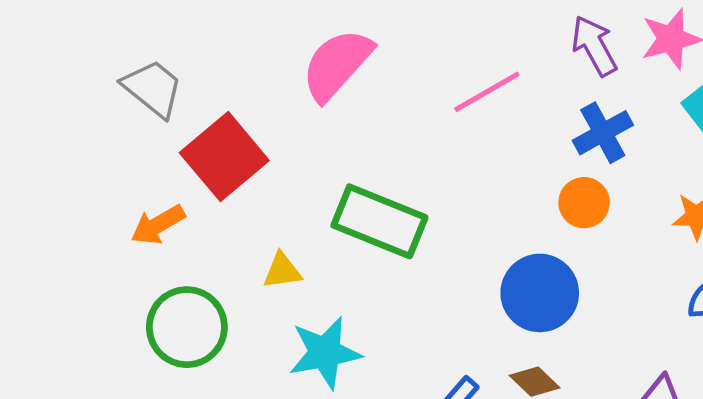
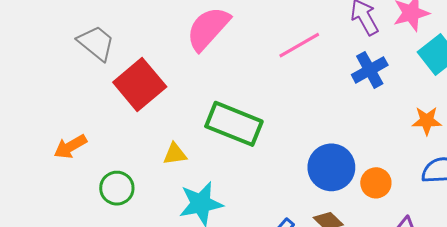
orange circle: (584, 203) -> (376, 183), moved
orange arrow: (158, 225) -> (70, 147), moved
green circle: (187, 327) -> (117, 188), size x0.7

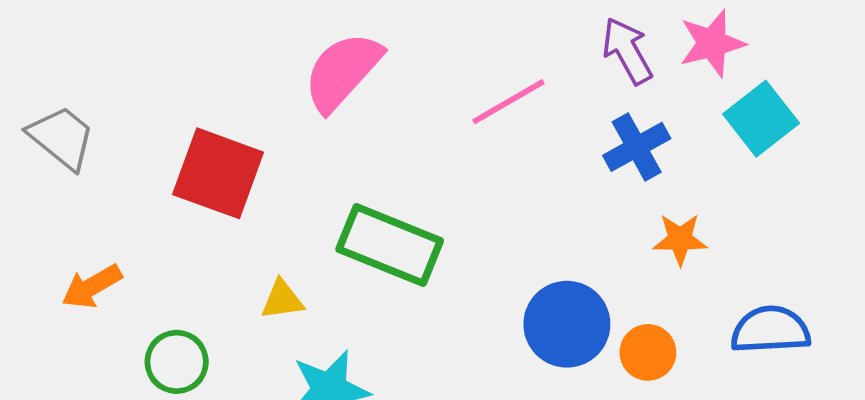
gray trapezoid: (96, 43) -> (62, 138), moved
red square: (140, 84) -> (218, 173), turned -30
orange star: (427, 121) -> (680, 239), moved

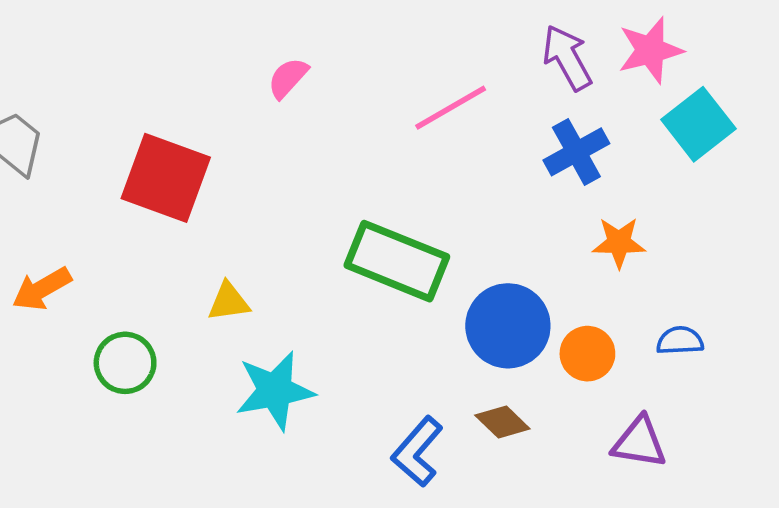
pink semicircle: (343, 72) -> (288, 78), size x0.5
green rectangle: (390, 245) -> (397, 261), moved
blue semicircle: (770, 330) -> (680, 341), moved, size x0.6

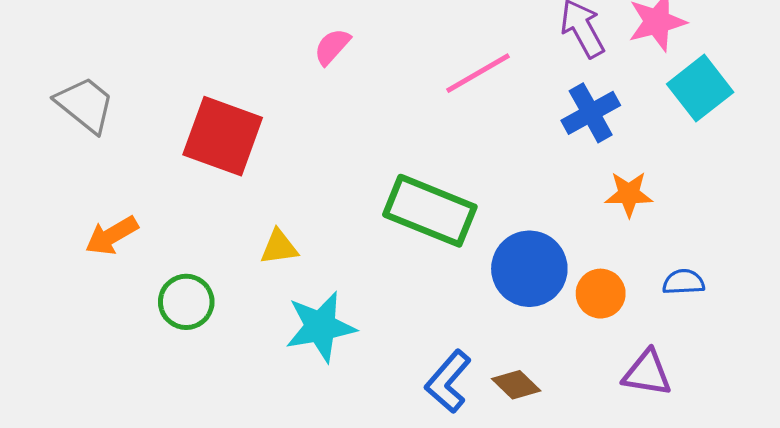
brown diamond: (502, 422) -> (516, 385), moved

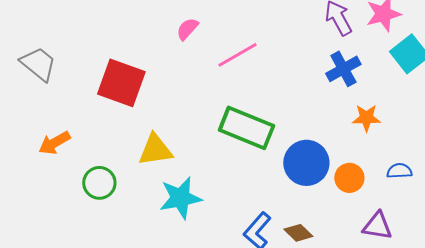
pink line: (478, 73) -> (237, 55), moved
yellow triangle: (279, 247) -> (155, 150), size x1.5

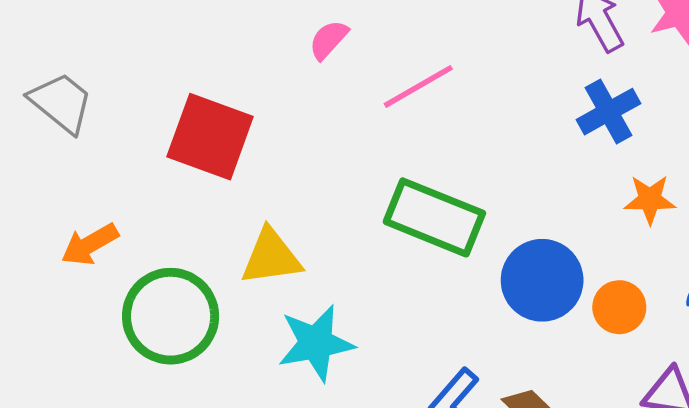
green circle: (99, 183) -> (171, 316), size x1.6

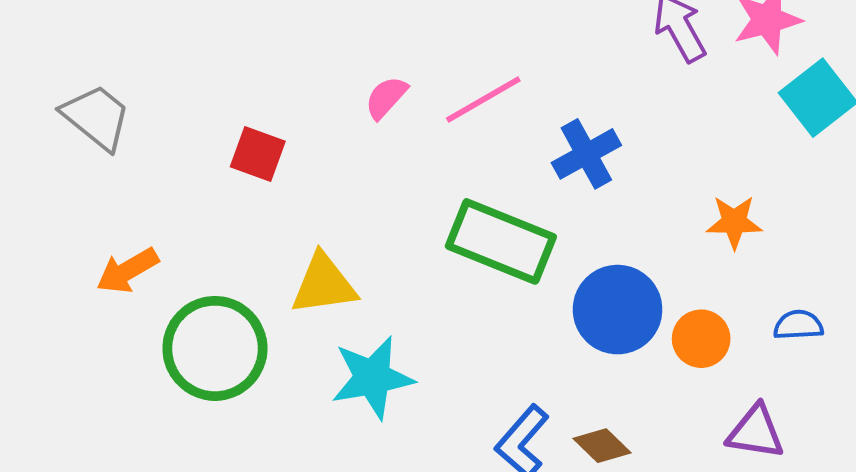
pink semicircle: (329, 40) -> (386, 98), moved
blue cross: (609, 112) -> (586, 154), moved
red square: (210, 137) -> (258, 154), size x0.6

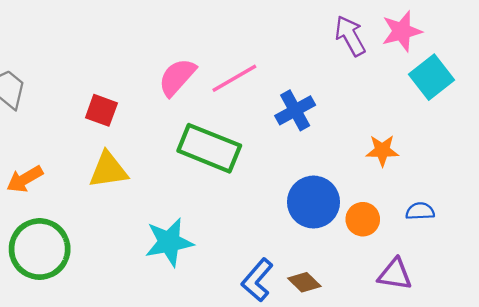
pink semicircle: (386, 98) -> (177, 77), size x1.5
green rectangle: (501, 241) -> (209, 148), moved
yellow triangle: (324, 284) -> (108, 170), moved
green circle: (215, 348) -> (40, 249), moved

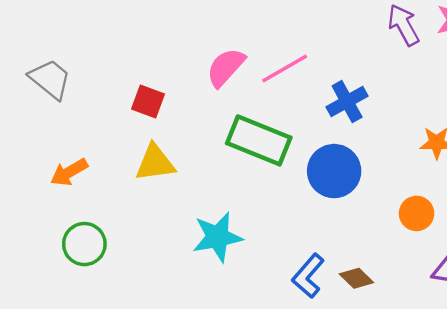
blue circle: (313, 202) -> (334, 171), moved
green circle: (40, 249) -> (84, 244), size x0.7

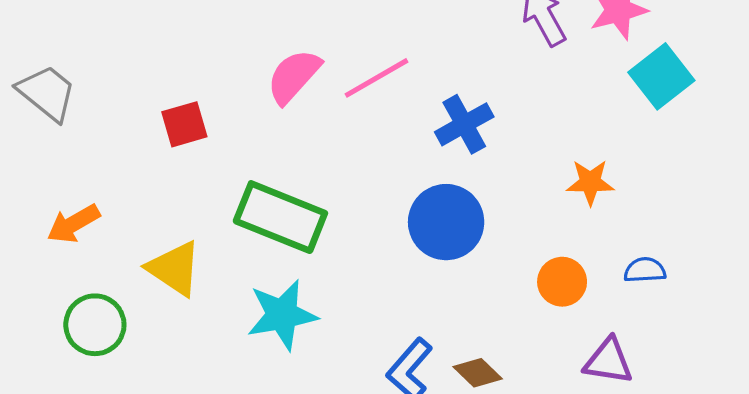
red square: (148, 102) -> (184, 124), turned -36
green rectangle: (259, 140) -> (280, 217), moved
yellow triangle: (155, 163) -> (174, 268), moved, turned 42

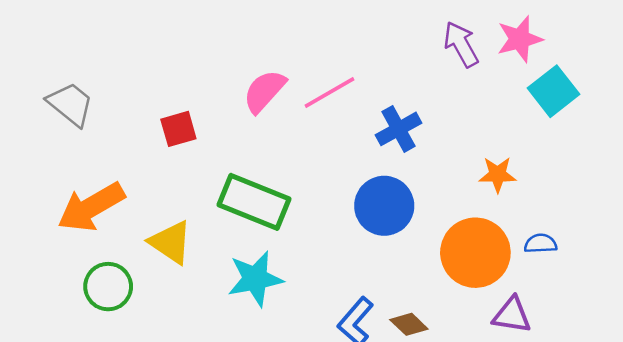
orange arrow: (73, 224) -> (91, 207), size x1.6
orange circle: (562, 282) -> (475, 253), size x1.8

